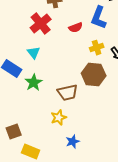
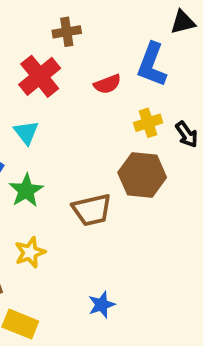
yellow star: (59, 118) -> (30, 252), moved

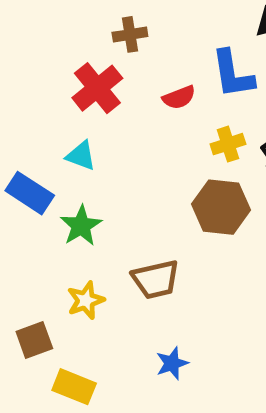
blue L-shape: (152, 65) -> (233, 74), turned -30
cyan triangle: (26, 132) -> (81, 156), turned -32
brown trapezoid: (92, 210) -> (156, 279), moved

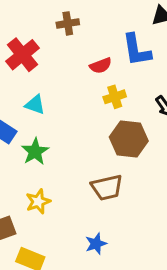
red cross: (97, 88) -> (23, 55), moved
yellow cross: (228, 144) -> (115, 97), moved
brown trapezoid: (156, 279) -> (107, 187), moved

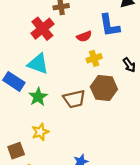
red cross: (23, 55) -> (42, 29), moved
cyan triangle: (35, 105) -> (38, 64), size x1.5
brown trapezoid: (107, 187) -> (74, 99), moved

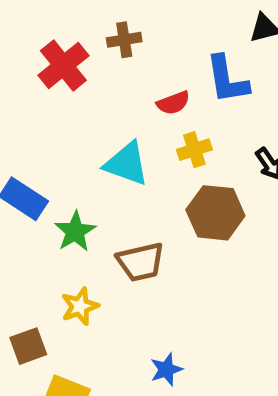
red cross: (42, 29) -> (63, 65), moved
cyan triangle: (38, 64) -> (127, 164), moved
brown trapezoid: (74, 99) -> (141, 262), moved

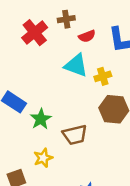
red semicircle: (173, 103) -> (87, 36), moved
cyan triangle: (127, 164) -> (76, 65), moved

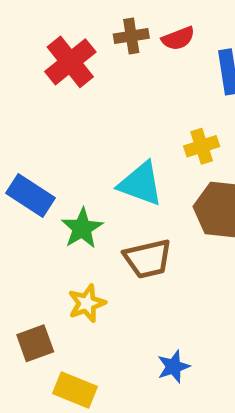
red semicircle: (87, 36) -> (178, 38), moved
cyan triangle: (76, 65) -> (141, 184), moved

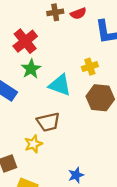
red cross: (70, 62) -> (25, 41), moved
green star: (82, 228) -> (31, 69), moved
brown trapezoid: (148, 259) -> (48, 122), moved

